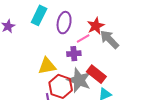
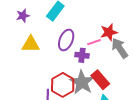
purple ellipse: (64, 23) -> (66, 40), moved
yellow triangle: (47, 66) -> (31, 44), moved

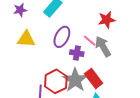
red star: (109, 32) -> (107, 20), moved
pink line: (94, 42) -> (90, 41), turned 56
gray arrow: (120, 48) -> (103, 47), moved

